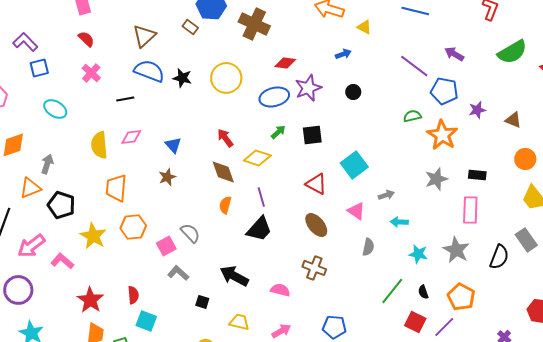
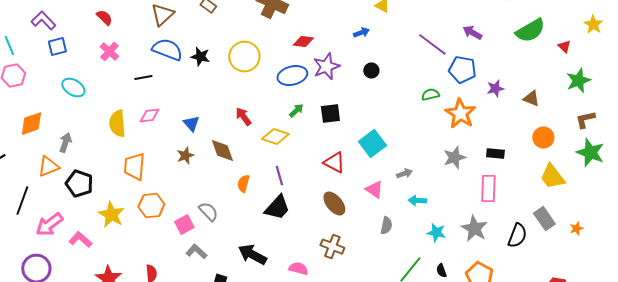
brown diamond: (223, 172) -> (222, 151), moved

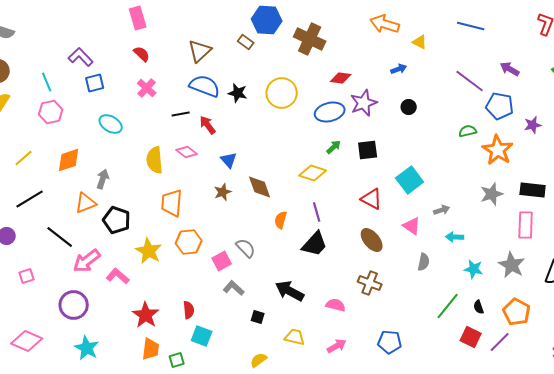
pink diamond: (149, 116) -> (187, 152), turned 45
red arrow: (243, 117) -> (208, 125), moved
black rectangle: (495, 154) -> (533, 190), size x1.4
black line: (22, 201) -> (60, 237), turned -72

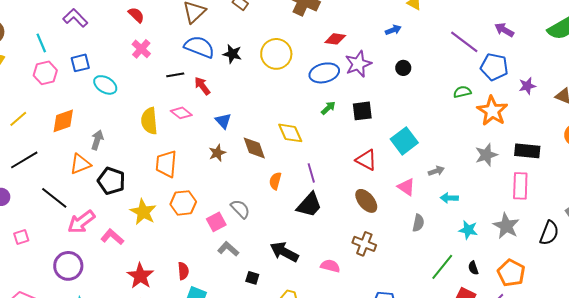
blue square: (95, 83) -> (80, 63), moved
yellow diamond: (313, 173) -> (290, 133), moved, turned 48

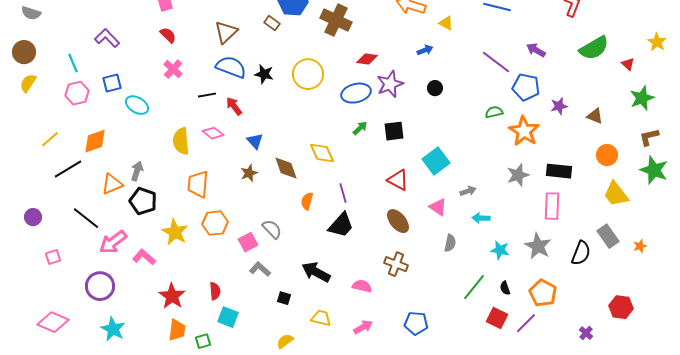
gray arrow: (97, 140) -> (137, 171), moved
black line: (24, 160) -> (68, 169), moved

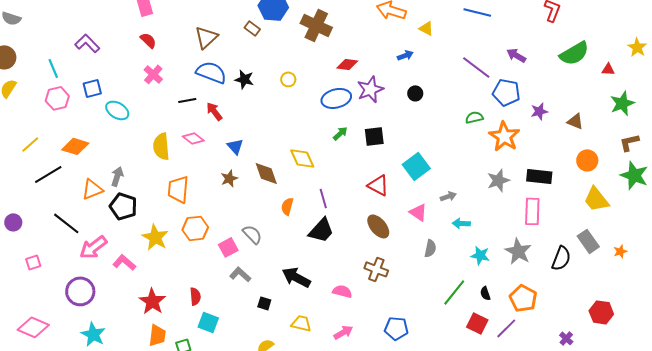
red triangle: (628, 64) -> (608, 69), turned -40
yellow circle: (308, 74) -> (288, 79), size x0.5
orange diamond: (95, 141) -> (75, 146), turned 36

